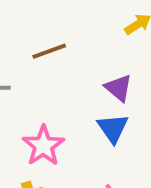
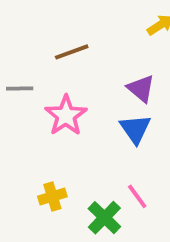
pink star: (43, 146) -> (66, 115), moved

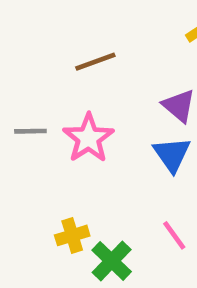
gray line: (20, 89) -> (30, 131), moved
green cross: (104, 218) -> (112, 261), moved

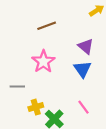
gray line: (30, 131) -> (17, 86), moved

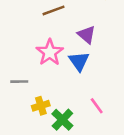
purple triangle: (86, 46) -> (87, 35), moved
blue triangle: (82, 69) -> (79, 61), moved

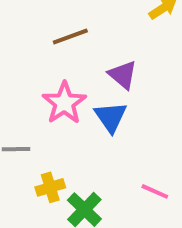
pink line: (97, 106) -> (155, 191), moved, turned -30

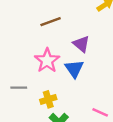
yellow cross: (50, 187) -> (48, 99), moved

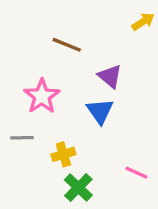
brown line: (51, 22) -> (67, 45), turned 42
pink star: (47, 60) -> (42, 96), moved

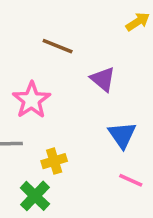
blue triangle: (100, 111) -> (122, 135), moved
green cross: (78, 188) -> (35, 196), moved

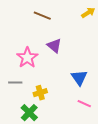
brown line: (58, 46) -> (42, 16), moved
purple triangle: (103, 79) -> (54, 46), moved

